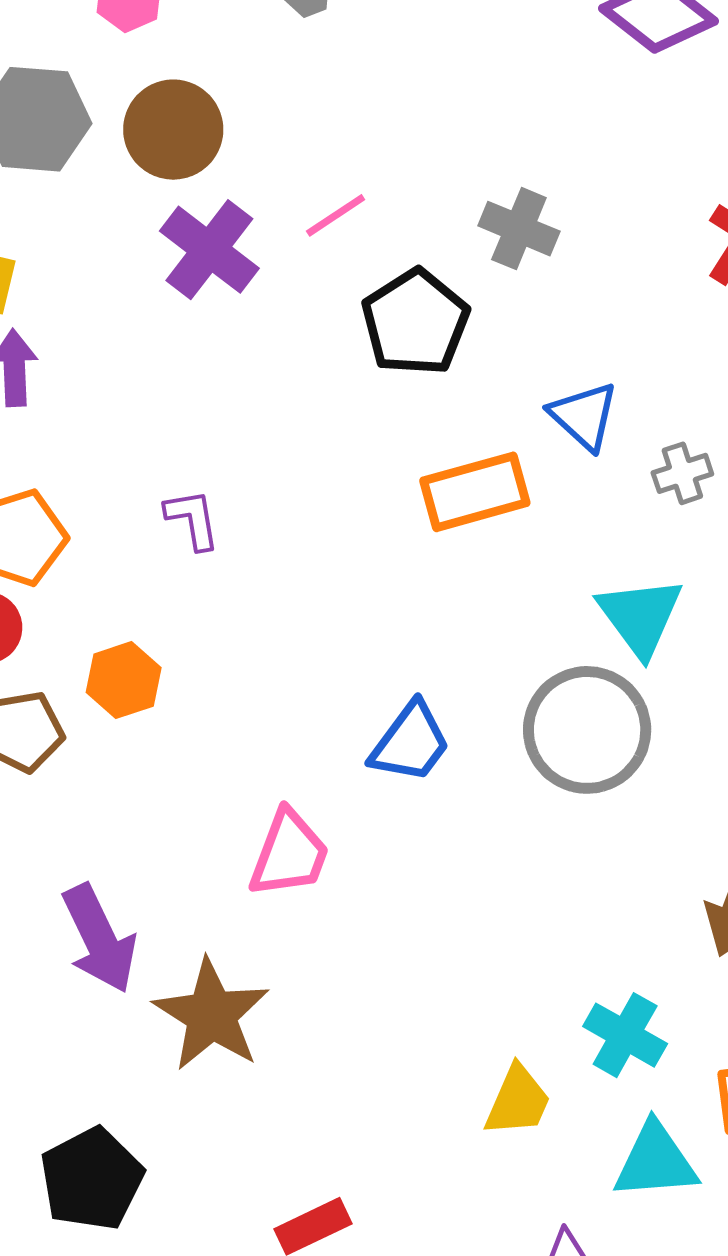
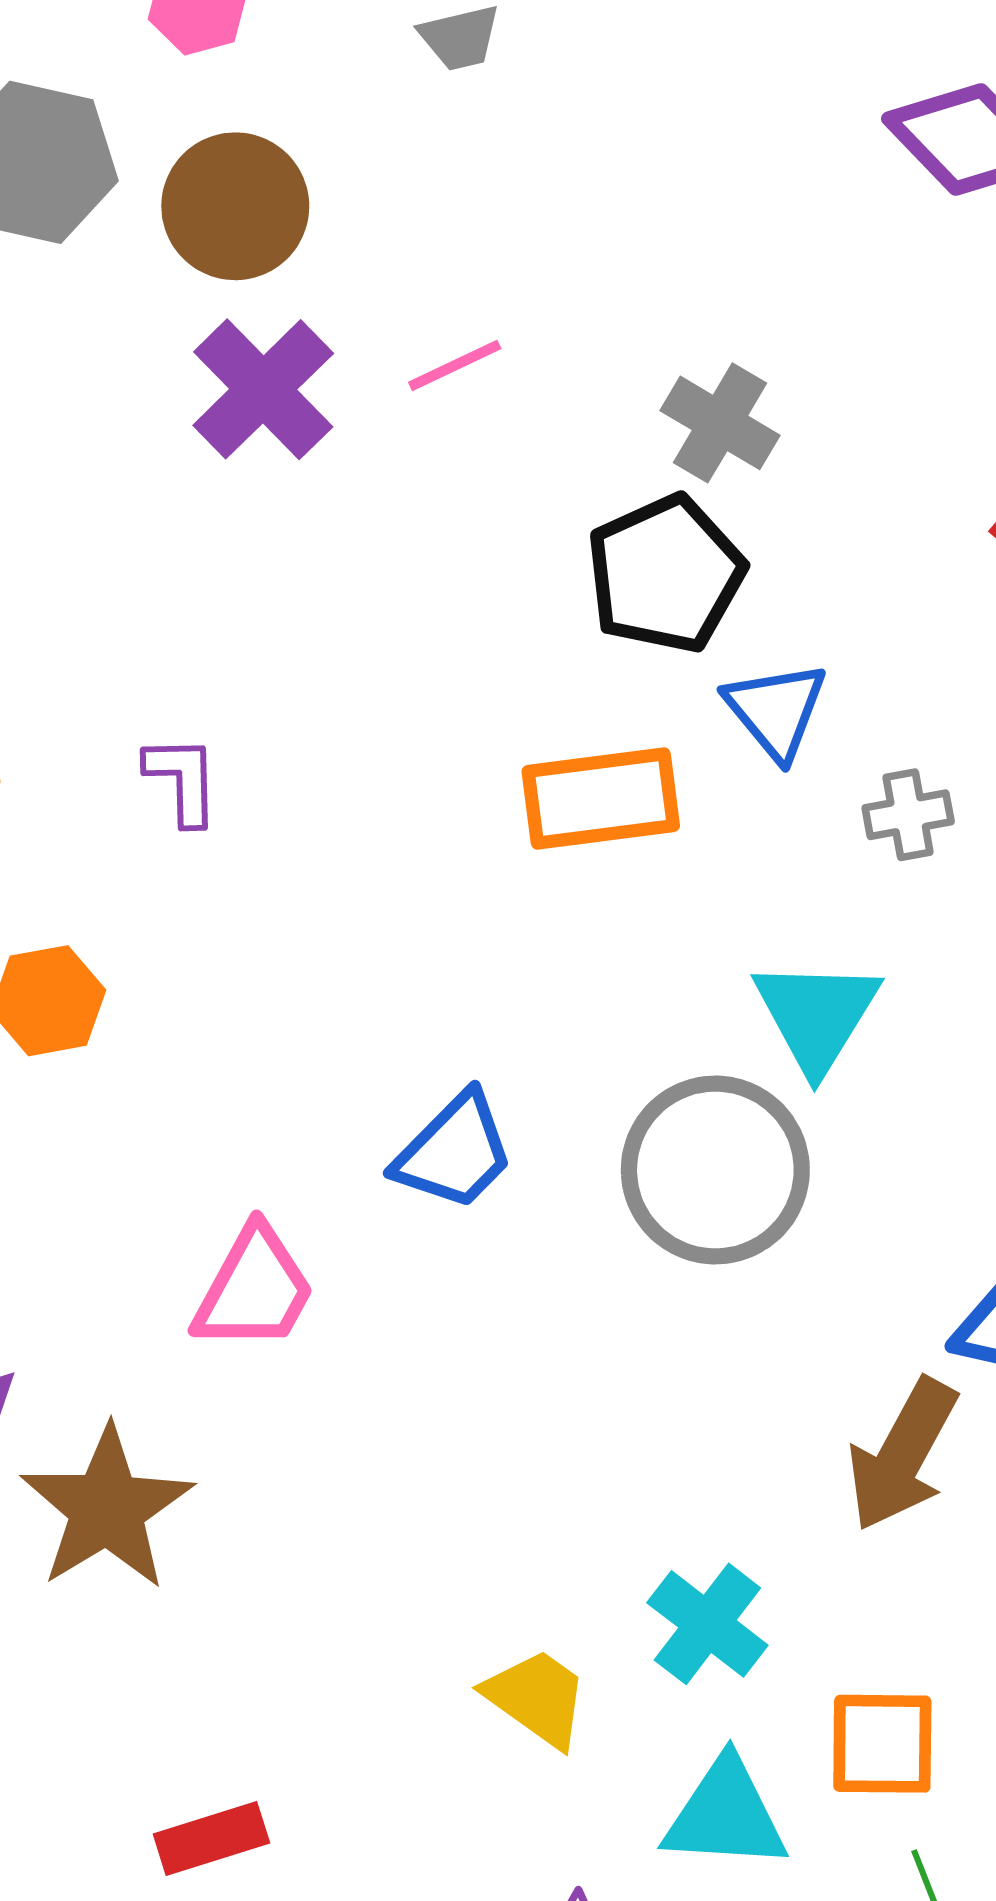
black pentagon: (415, 322) -> (665, 574), moved
yellow trapezoid: (518, 1101) -> (537, 1698), turned -86

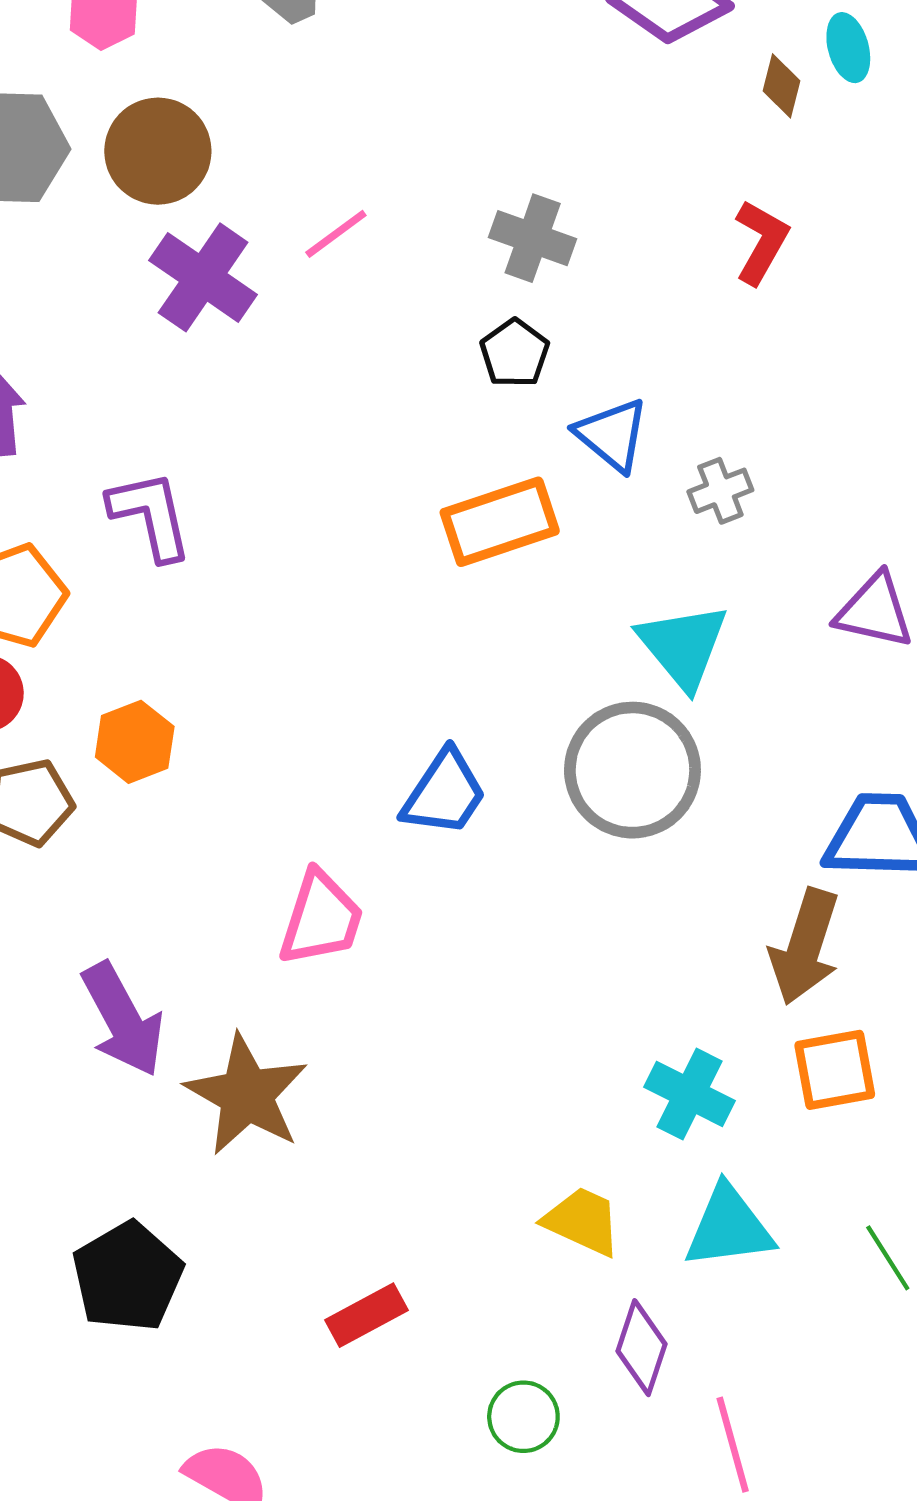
black pentagon: (665, 574) -> (515, 353), size x0.6
purple L-shape: (182, 780) -> (151, 515), moved, size x1.4
yellow trapezoid: (537, 1698) -> (582, 1221), moved
orange square: (882, 1744) -> (835, 1070), moved

